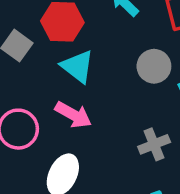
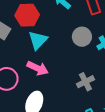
cyan triangle: (78, 66) -> (38, 40), turned 40

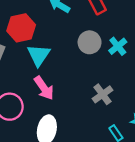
pink arrow: (38, 68) -> (44, 88), turned 40

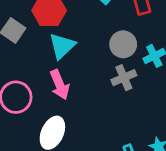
gray cross: (103, 94) -> (124, 78), moved

